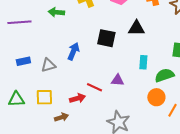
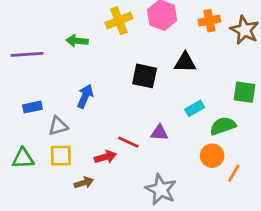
blue arrow: (73, 51) -> (85, 96), moved
cyan rectangle: (143, 62) -> (195, 108), turned 56
gray triangle: (48, 65) -> (58, 126), moved

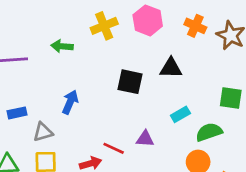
orange cross: (209, 21) -> (195, 26), turned 35

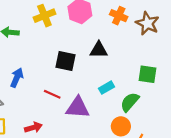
green semicircle: (209, 132) -> (130, 102), turned -30
purple triangle: (145, 139) -> (78, 108), size x1.6
red line: (114, 148) -> (52, 94), moved

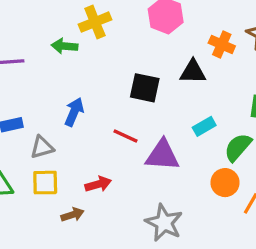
yellow cross: (44, 16) -> (95, 22), moved
orange cross: (119, 16) -> (222, 45), moved

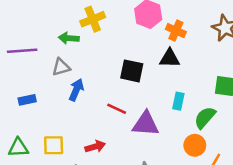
orange cross: (222, 45) -> (176, 31), moved
cyan rectangle: (204, 126) -> (178, 101), turned -48
gray triangle: (42, 147) -> (61, 67), moved

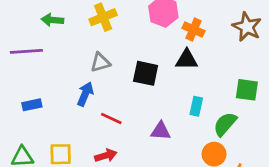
green arrow: (69, 38) -> (52, 20), moved
gray triangle: (61, 67) -> (100, 62), moved
red line: (117, 109) -> (111, 119), moved
purple triangle: (146, 124) -> (161, 131), size x0.7

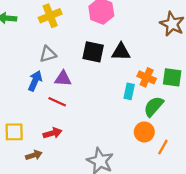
orange cross: (193, 30) -> (147, 77), moved
black square: (146, 73) -> (93, 52), moved
purple triangle: (161, 131) -> (63, 79), moved

